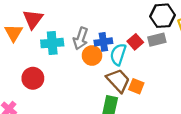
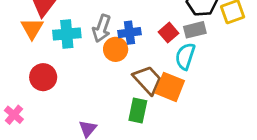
orange triangle: (14, 33) -> (32, 28), moved
cyan semicircle: (118, 54) -> (185, 56), moved
orange square: (136, 86) -> (170, 87), size x1.5

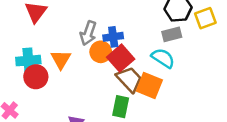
orange triangle: (32, 28) -> (61, 59), moved
red square: (168, 33) -> (121, 58), moved, size x1.5
cyan cross: (67, 34) -> (28, 61), moved
cyan semicircle: (185, 56) -> (163, 58), turned 105

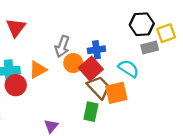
gray rectangle: (172, 34) -> (150, 48), moved
blue cross: (113, 37) -> (96, 50), moved
orange triangle: (61, 59) -> (38, 70), turned 30
orange square: (149, 85) -> (116, 93), turned -35

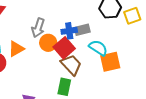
gray rectangle: (150, 48) -> (82, 30), moved
orange square: (116, 93) -> (110, 62), moved

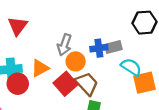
red square: (64, 48) -> (66, 84), moved
brown trapezoid: (71, 65) -> (87, 84), moved

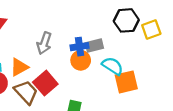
orange circle: (76, 61) -> (81, 60), moved
brown trapezoid: (87, 84) -> (26, 92), moved

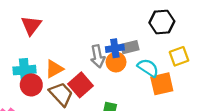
yellow square: (151, 30) -> (179, 56), moved
gray arrow: (44, 43) -> (98, 56), moved, turned -30

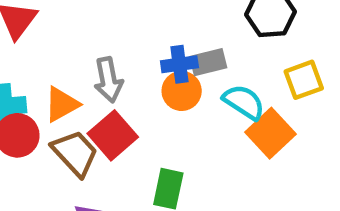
gray arrow: (98, 56) -> (108, 80), moved
orange square: (162, 84) -> (270, 133), turned -30

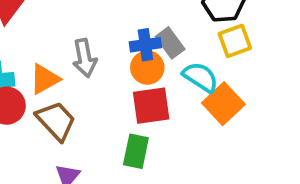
gray rectangle: (208, 62) -> (170, 43), turned 68
yellow square: (304, 80) -> (235, 41), moved
red square: (113, 135) -> (151, 106), moved, turned 33

